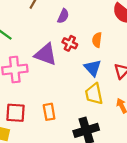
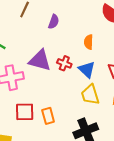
red cross: (70, 43) -> (64, 63), moved
red square: (15, 113) -> (25, 112), moved

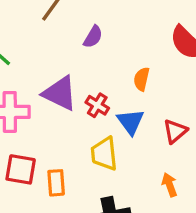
yellow trapezoid: (90, 95) -> (104, 154), moved

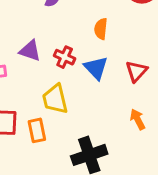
purple triangle: (60, 93) -> (30, 51), size x0.7
yellow trapezoid: (104, 154) -> (55, 99), moved

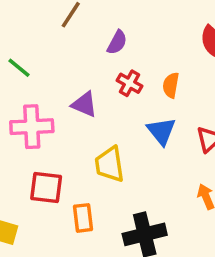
red cross: (65, 57) -> (130, 83), moved
orange rectangle: (37, 130) -> (83, 218), moved

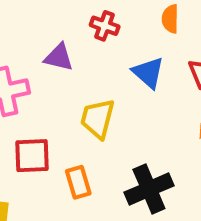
orange semicircle: (171, 85) -> (170, 19), moved
yellow trapezoid: (110, 164) -> (97, 119), turned 33

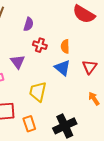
orange semicircle: (170, 19) -> (65, 46), moved
purple triangle: (59, 57) -> (18, 62), turned 42

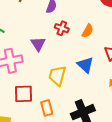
orange semicircle: (65, 46) -> (88, 31), turned -152
blue triangle: (62, 68) -> (85, 65), moved

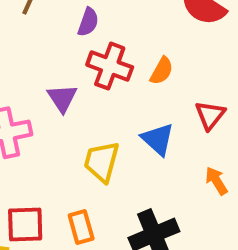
red cross: (62, 28) -> (110, 66), size x1.5
red square: (23, 94) -> (25, 225), moved

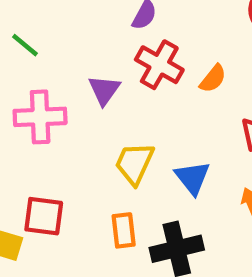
blue triangle: (158, 139) -> (192, 178), moved
orange rectangle: (81, 227) -> (124, 230), moved

